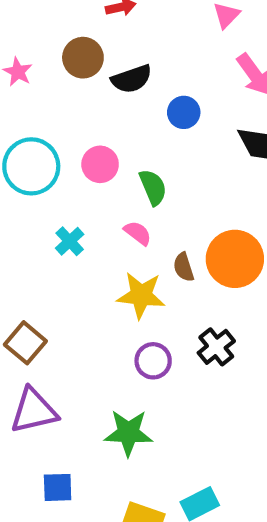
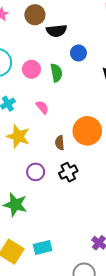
green semicircle: (153, 187) -> (56, 73), moved
brown semicircle: (184, 267) -> (60, 143), moved
yellow star: (141, 295) -> (18, 136), moved

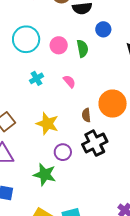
yellow star: (18, 136) -> (47, 124), moved
purple circle: (36, 172) -> (63, 152), moved
black cross: (68, 172) -> (95, 143), size x1.4

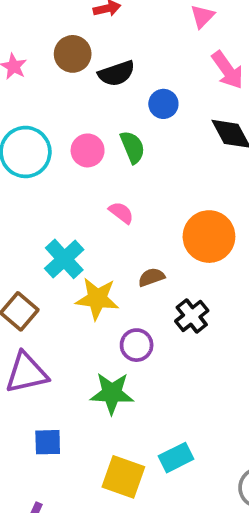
cyan cross: (37, 78) -> (64, 259), moved, size x1.5
brown semicircle: (86, 115) -> (151, 277), moved, turned 88
black cross: (95, 143) -> (192, 316), size x0.7

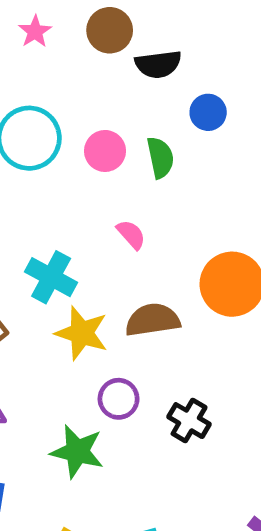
cyan cross: (64, 259) -> (51, 277), turned -30
brown semicircle: (151, 277) -> (153, 320), size x1.6
black cross: (192, 316) -> (189, 421), moved, turned -32

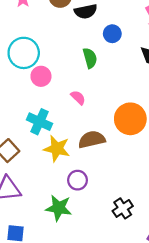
pink circle: (105, 151) -> (41, 76), moved
black cross: (189, 421) -> (123, 208), moved, turned 30

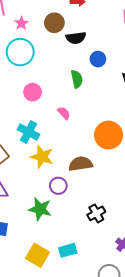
cyan circle: (24, 53) -> (20, 52), moved
brown semicircle: (92, 140) -> (81, 164), moved

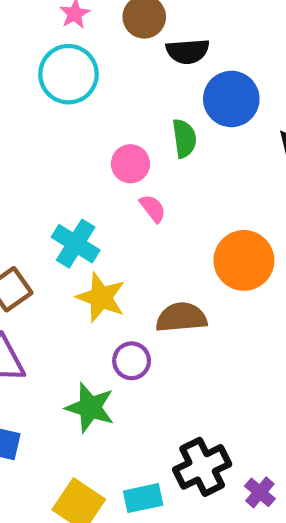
blue circle: (98, 59) -> (231, 99), size x1.6
pink circle: (33, 92) -> (130, 164), moved
black cross: (96, 213) -> (202, 467), moved, size x1.4

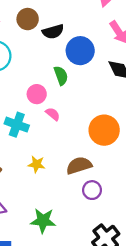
cyan cross: (76, 244) -> (17, 125), moved
yellow star: (101, 297) -> (37, 164), size x0.7
purple circle: (132, 361) -> (92, 190), moved

